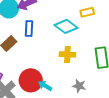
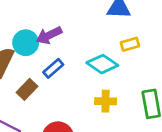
blue rectangle: (29, 28) -> (53, 68), turned 49

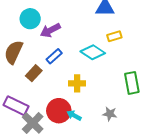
cyan circle: (26, 43) -> (30, 19), moved
yellow cross: (106, 101) -> (77, 83), moved

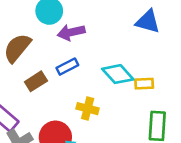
yellow rectangle: (114, 36) -> (144, 84), moved

